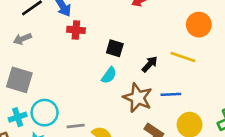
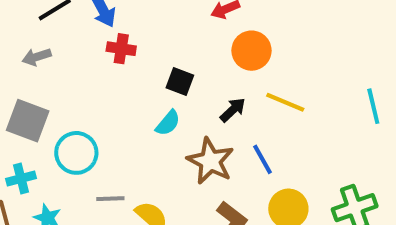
orange circle: (199, 25) -> (251, 51), moved
blue line: (171, 94) -> (263, 159), turned 60
cyan circle: (45, 113) -> (76, 153), moved

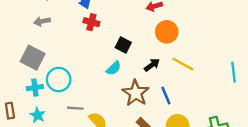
cyan cross: (21, 179) -> (35, 88), moved

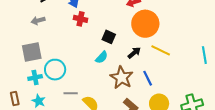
orange circle: (167, 32) -> (145, 24), size x1.4
gray square: (33, 58) -> (32, 52), turned -35

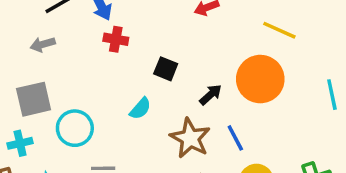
orange circle: (145, 24) -> (260, 79), moved
yellow line: (161, 50) -> (279, 30), moved
cyan semicircle: (102, 57) -> (140, 109), moved
cyan cross: (35, 77) -> (20, 143), moved

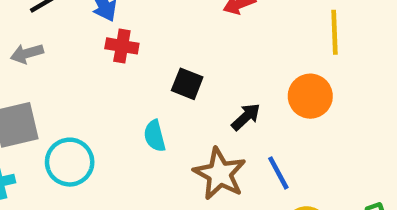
yellow line: (279, 30) -> (335, 32), turned 64
orange circle: (260, 79) -> (310, 96), size x0.7
cyan semicircle: (140, 109) -> (155, 136), turned 125

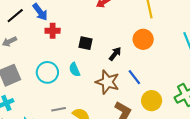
cyan circle: (70, 162) -> (47, 72), moved

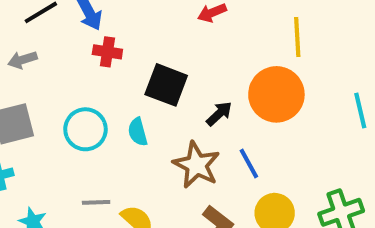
orange circle: (143, 39) -> (276, 94), size x1.4
black square: (86, 43) -> (166, 85), size x1.5

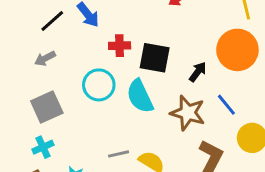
red cross: (107, 52) -> (120, 46), moved
cyan circle: (86, 129) -> (99, 85), moved
cyan semicircle: (138, 132) -> (140, 96), size x1.6

